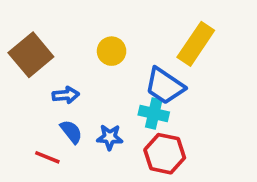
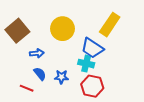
yellow circle: (112, 51) -> (62, 29), size x1.5

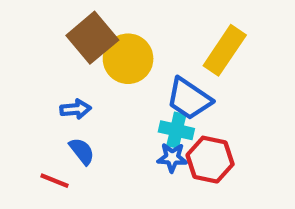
brown square: (17, 31) -> (92, 38), moved
blue star: (61, 77) -> (172, 158), moved
red hexagon: (92, 86) -> (210, 160), moved

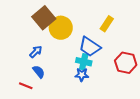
yellow rectangle: (225, 50) -> (107, 24), size x0.7
blue arrow: (75, 109) -> (36, 52), turned -40
red hexagon: (210, 160) -> (126, 63), moved

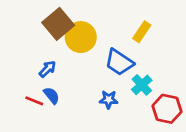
cyan cross: (84, 62) -> (142, 85), moved, turned 35
red hexagon: (126, 63) -> (167, 109), moved
red line: (26, 86) -> (34, 101), moved

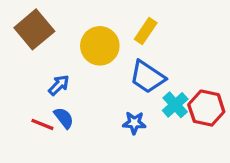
brown square: (58, 24) -> (34, 29), moved
yellow rectangle: (142, 32) -> (146, 31), moved
red hexagon: (167, 109) -> (206, 108), moved

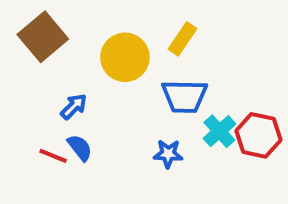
blue trapezoid: (147, 77) -> (185, 96), turned -33

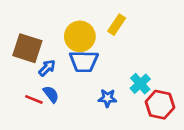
brown square: (43, 37) -> (27, 48), moved, turned -32
blue trapezoid: (185, 96) -> (84, 61), moved
red hexagon: (258, 135) -> (160, 105), moved

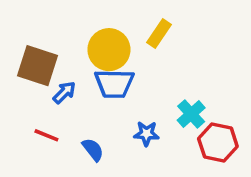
blue semicircle: (51, 94) -> (93, 150), moved

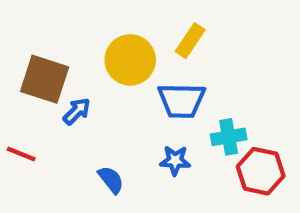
blue trapezoid: (114, 84) -> (182, 101), moved
cyan cross: (191, 114) -> (229, 137), turned 32
red line: (46, 135) -> (21, 154), moved

